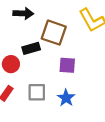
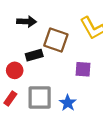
purple square: (67, 65) -> (83, 69), moved
gray square: (37, 92) -> (40, 97), size x1.4

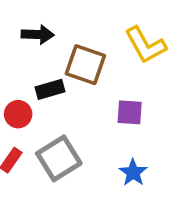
gray square: (40, 97) -> (59, 158), turned -32
blue star: (68, 103) -> (133, 173), moved

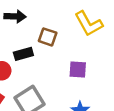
brown square: (85, 65) -> (48, 37), size x0.7

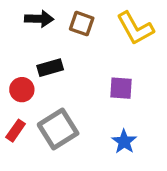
brown square: (48, 37) -> (82, 24), moved

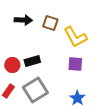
yellow L-shape: (135, 28) -> (75, 37), moved
black rectangle: (50, 68) -> (32, 61), moved

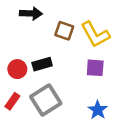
brown square: (50, 23) -> (64, 31), moved

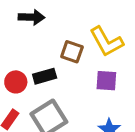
brown square: (64, 31) -> (72, 52), moved

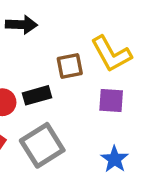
brown square: (72, 52) -> (70, 66), turned -30

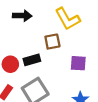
yellow L-shape: (111, 54) -> (68, 19), moved

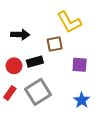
black arrow: (22, 16) -> (20, 35), moved

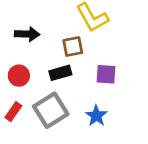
black rectangle: (35, 62) -> (60, 73), moved
blue star: (82, 100) -> (96, 116), moved

